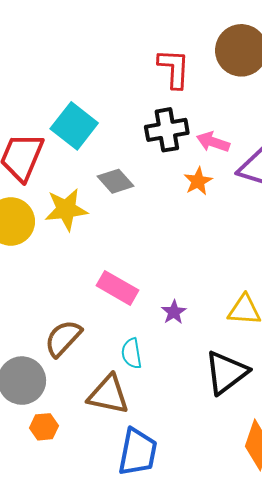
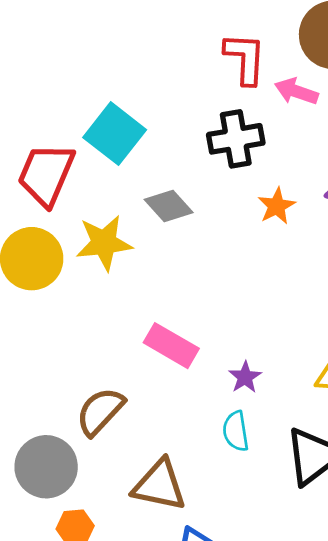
pink arrow: (213, 142) -> (296, 91), moved
cyan semicircle: (132, 353) -> (236, 431), moved

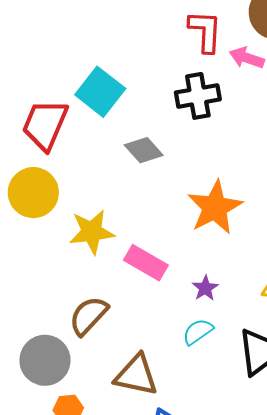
orange star: (277, 206) -> (215, 207), moved, size x1.8
yellow star: (104, 243) -> (92, 232), moved
cyan semicircle: (236, 431) -> (198, 332), turned 64

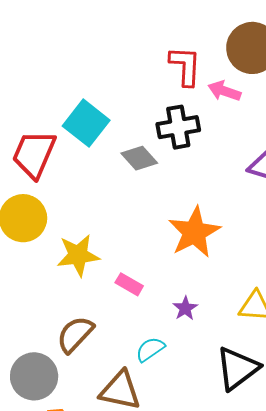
gray diamond: (144, 150) -> (139, 158), moved
pink rectangle: (146, 263) -> (129, 284), size x0.7
cyan semicircle: (198, 332) -> (150, 349), moved

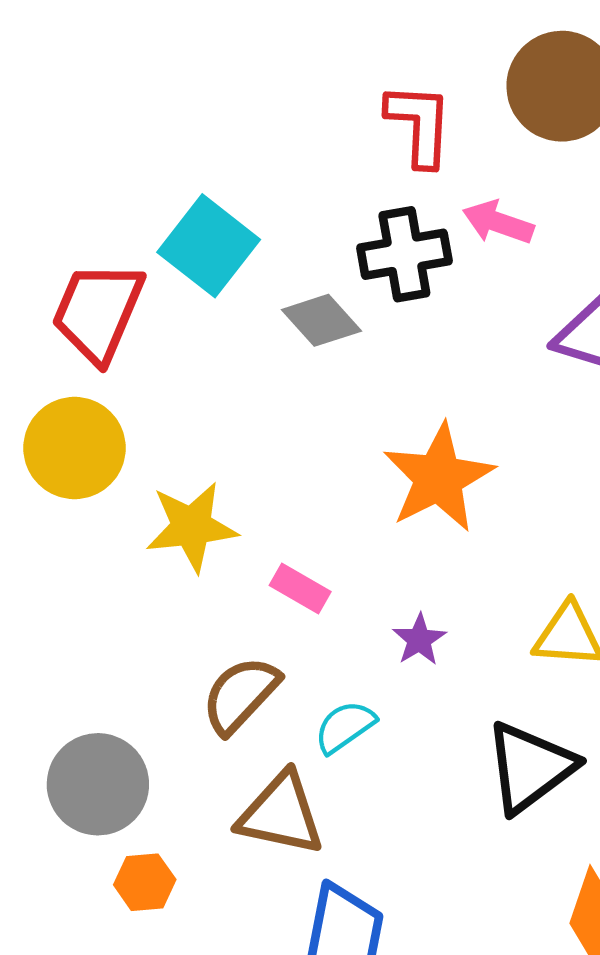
pink arrow: (224, 91) -> (498, 222), moved
brown semicircle: (75, 334) -> (241, 695), moved

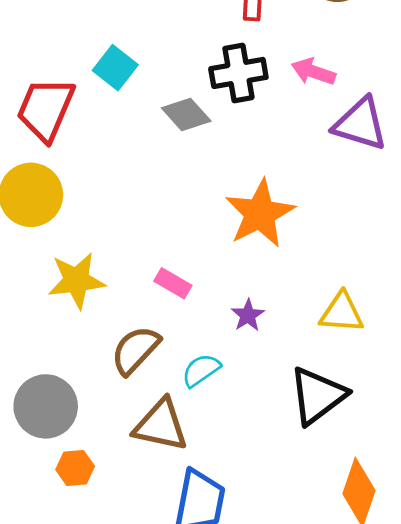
pink arrow: (498, 222) -> (313, 72), moved
cyan square: (209, 246) -> (115, 68), size x0.7
yellow star: (192, 527) -> (76, 281), moved

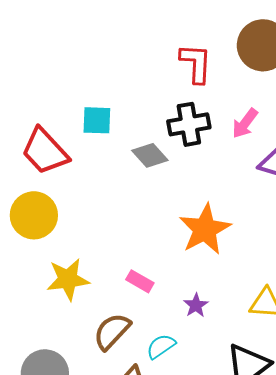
cyan square: (115, 68) -> (97, 120), turned -36
pink arrow: (313, 72) -> (245, 123), turned -72
red trapezoid: (46, 109) -> (45, 151), turned -66

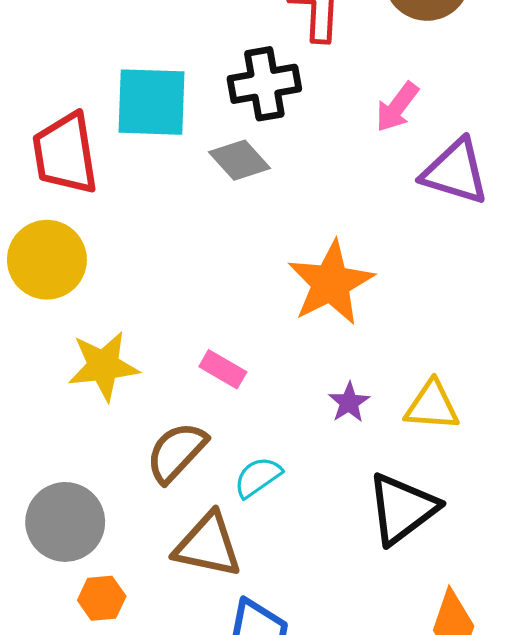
cyan square: (97, 120) -> (151, 102), size x1.5
black cross: (189, 124) -> (264, 84), moved
red trapezoid: (45, 151) -> (65, 153), turned 34
purple star: (196, 305) -> (349, 402), moved

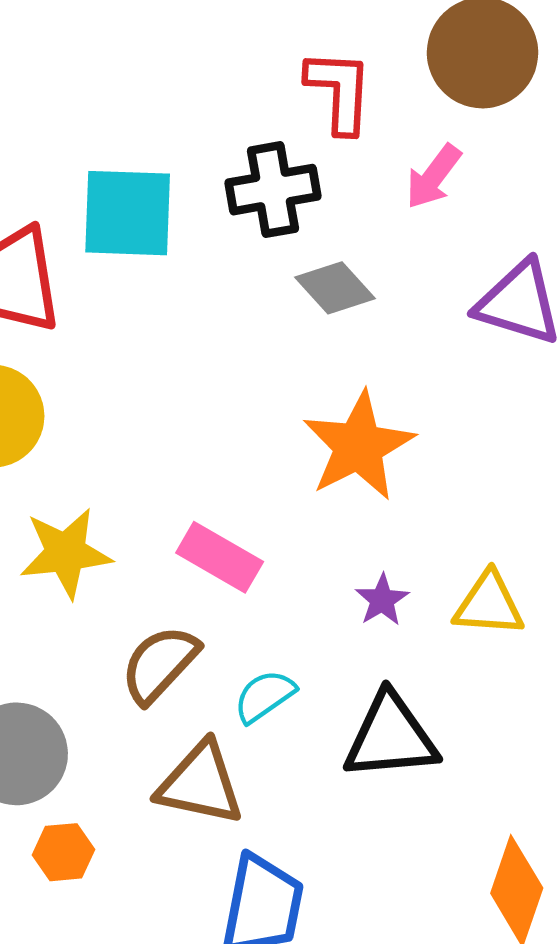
pink arrow: (397, 107) -> (433, 177), moved
gray diamond: (239, 160) -> (335, 288), moved
pink rectangle: (223, 369) -> (220, 557), size x1.4
black triangle: (402, 509) -> (391, 737), moved, turned 32

